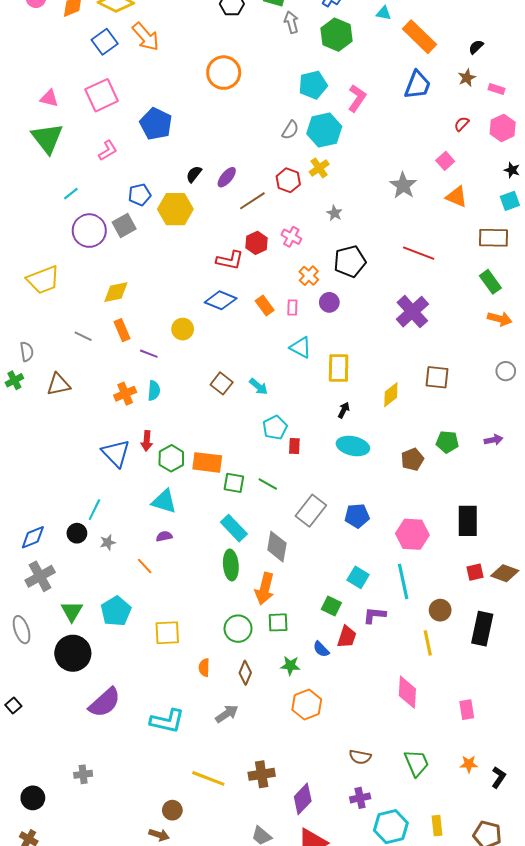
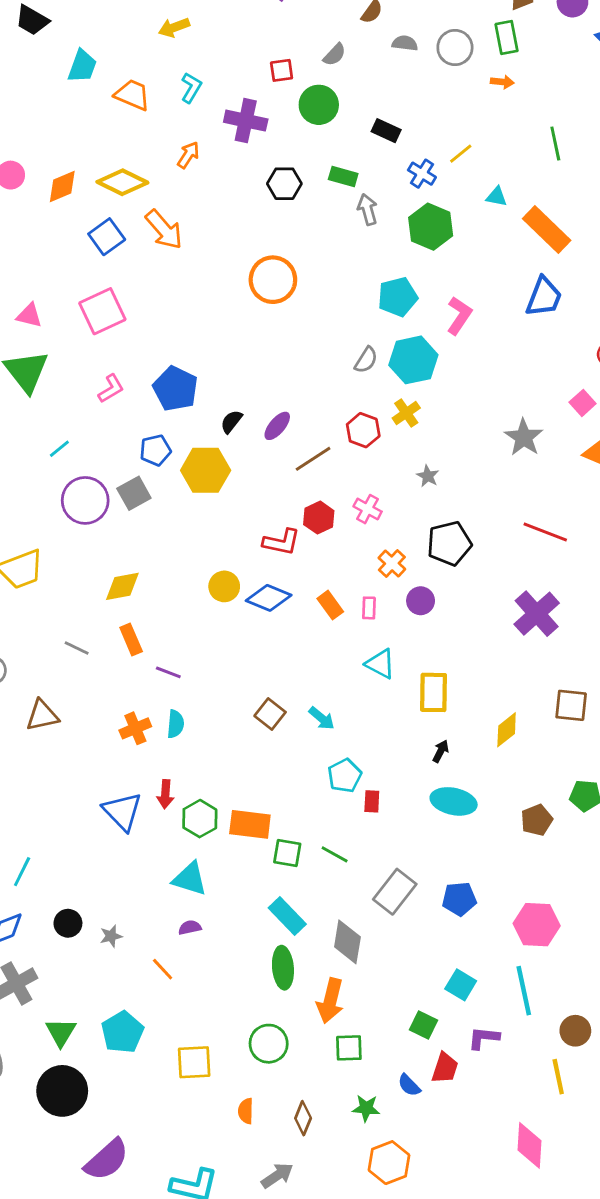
blue pentagon: (156, 124) -> (175, 389), moved
yellow circle: (183, 329) -> (224, 586), moved
cyan line: (94, 510) -> (22, 872), moved
green circle: (238, 629) -> (269, 1044), moved

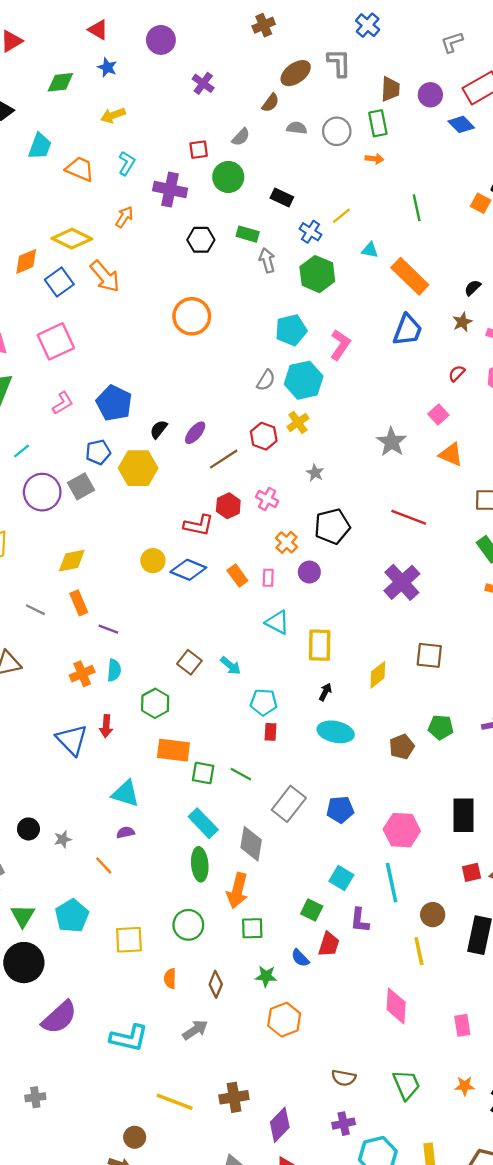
orange diamond: (62, 187) -> (26, 261), moved
cyan pentagon: (345, 776) -> (264, 702), moved, turned 30
green hexagon: (200, 819) -> (155, 703), moved
purple L-shape: (484, 1038) -> (360, 920), turned -90

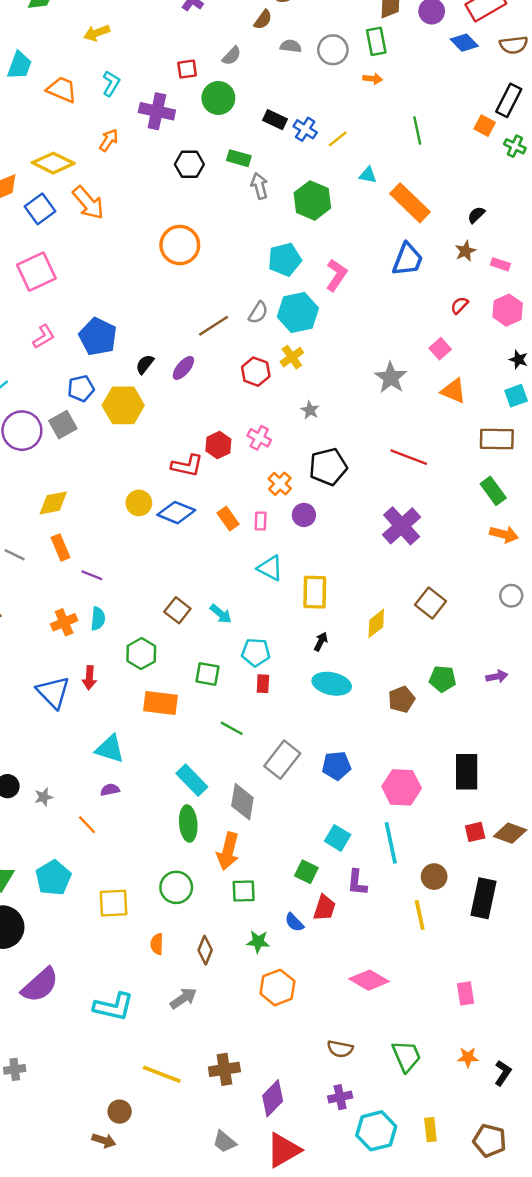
blue cross: (310, 232) -> (305, 129), moved
brown line: (224, 459) -> (214, 326), moved
brown square: (429, 655) -> (430, 603), turned 32
green square: (203, 773) -> (208, 674), moved
pink diamond: (396, 1006) -> (369, 980), moved, turned -63

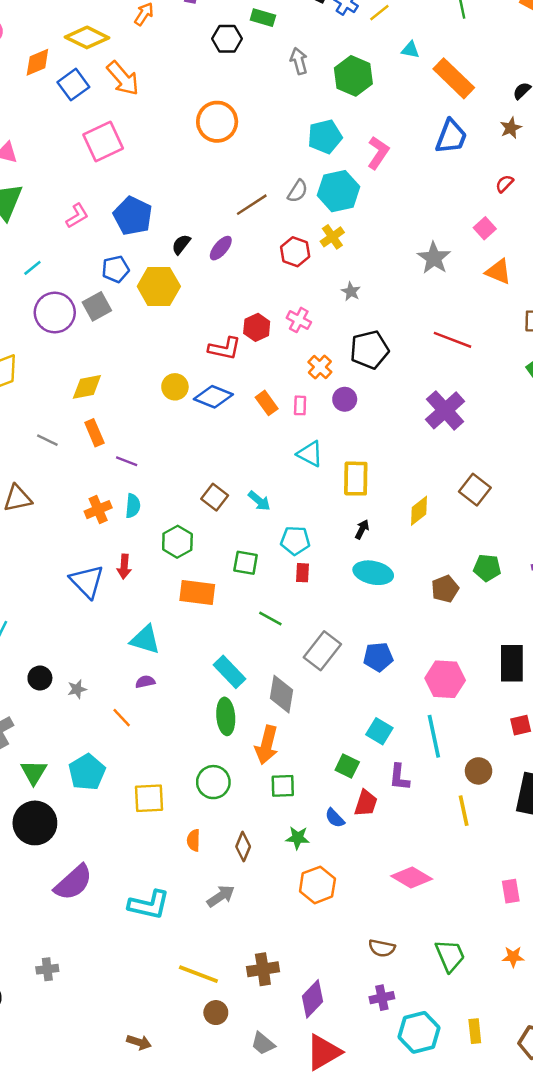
green rectangle: (239, 158) -> (263, 18), moved
pink square: (36, 272) -> (103, 142), moved
brown circle: (120, 1112) -> (216, 1013), moved

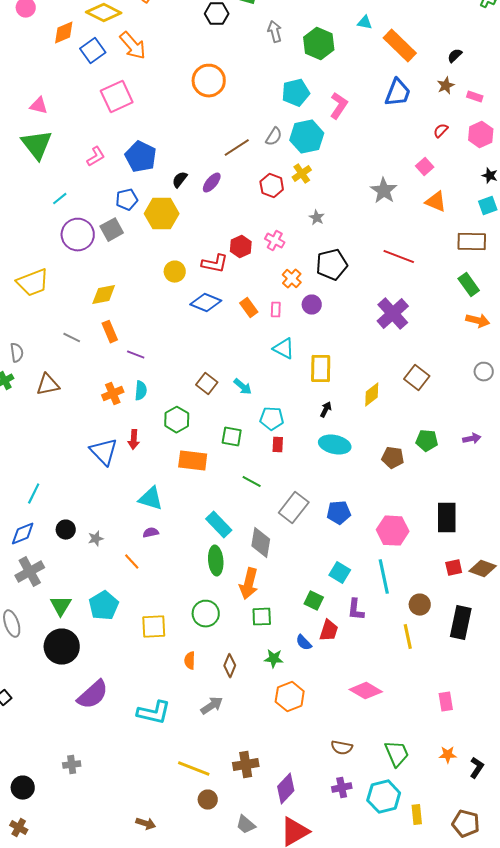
yellow circle: (175, 387) -> (175, 272), moved
brown pentagon: (445, 589) -> (393, 458), turned 30
cyan hexagon: (419, 1032) -> (384, 797), moved

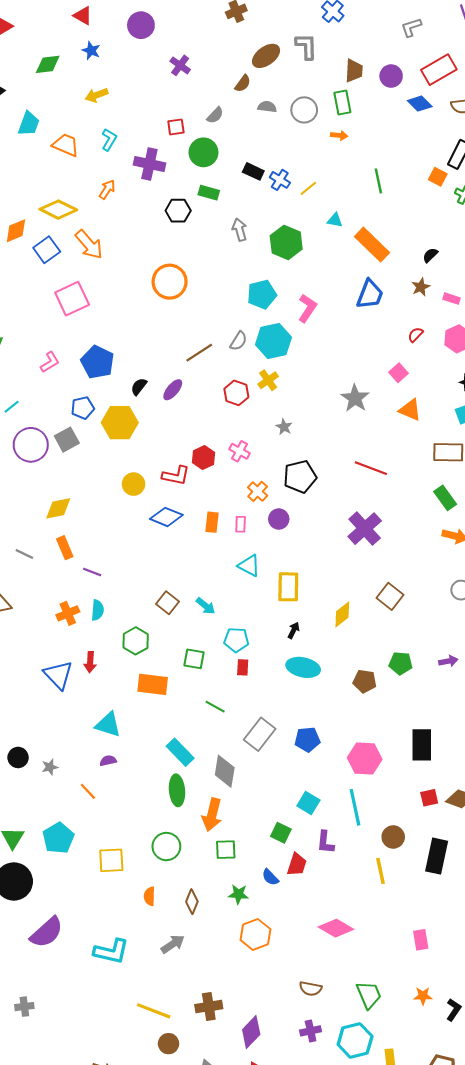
orange rectangle: (249, 308) -> (212, 522), turned 42

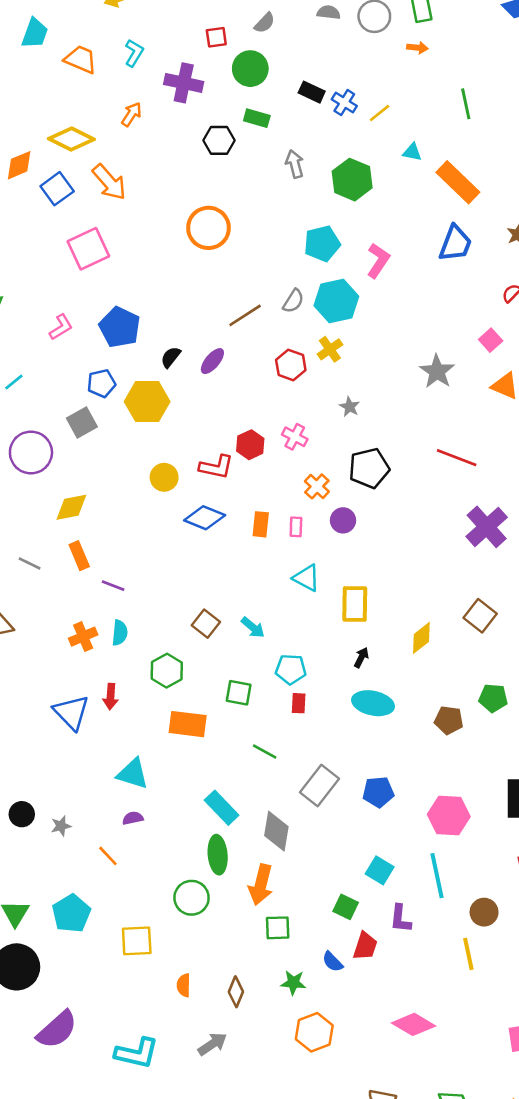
purple circle: (31, 445) -> (31, 452), moved
purple cross: (365, 529) -> (487, 527), moved
green circle: (166, 847) -> (192, 898), moved

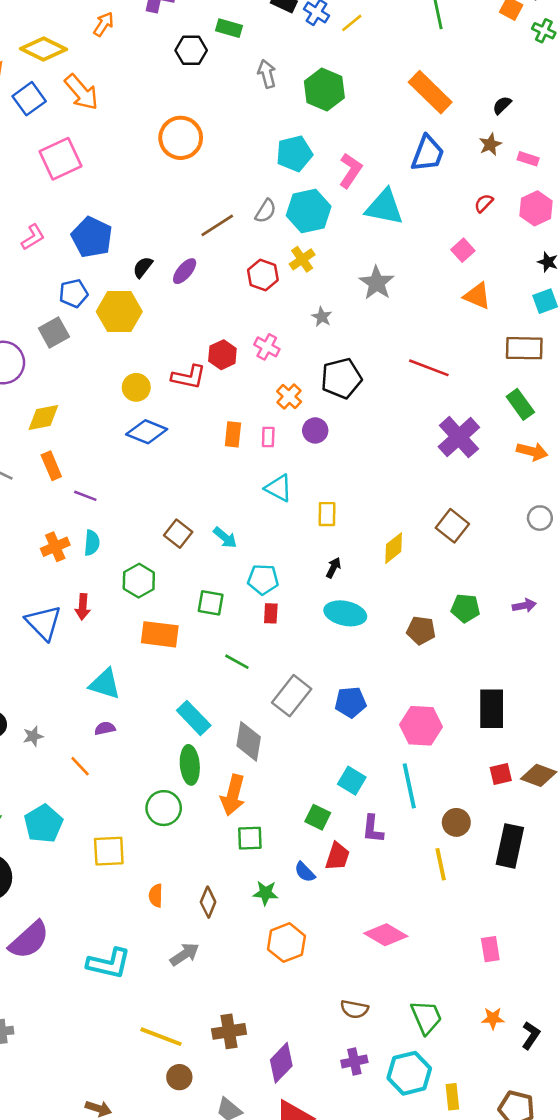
cyan triangle: (412, 152) -> (384, 207), moved, size x2.0
gray star: (437, 372) -> (377, 283), moved
blue diamond: (205, 518) -> (147, 432), moved
yellow rectangle: (355, 604) -> (327, 514), size x0.7

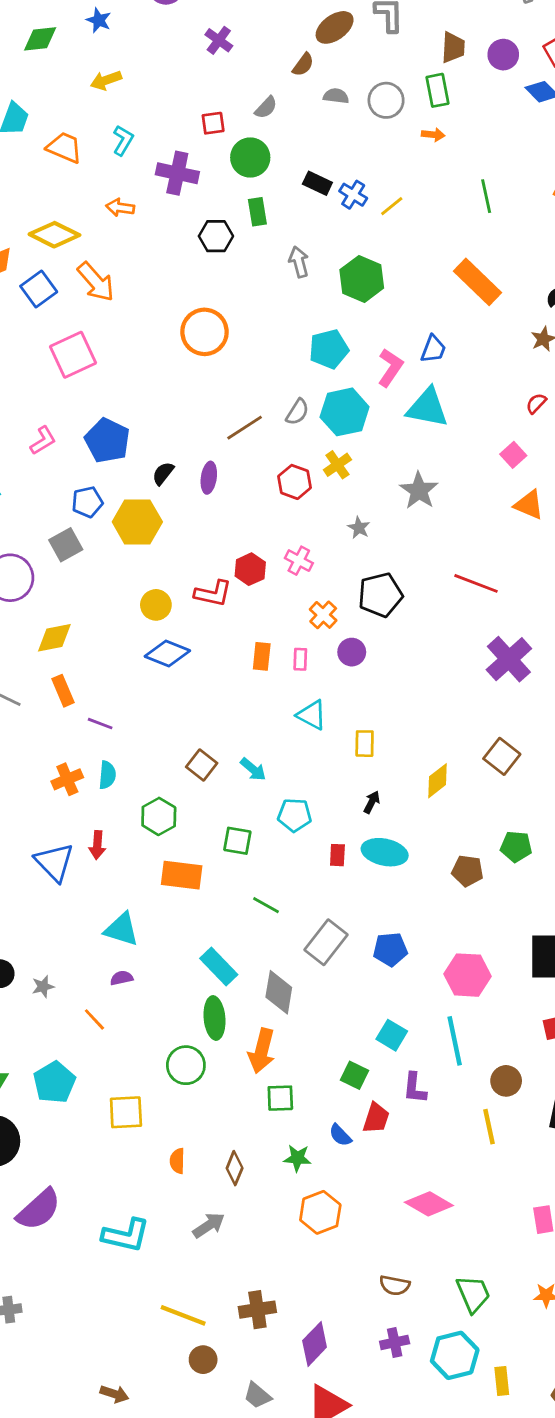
orange arrow: (104, 24) -> (120, 208), turned -115
green rectangle: (229, 28) -> (257, 212), turned 65
blue trapezoid: (428, 154) -> (433, 349), moved, size x0.7
purple ellipse: (185, 271) -> (209, 478), turned -32
red rectangle: (271, 613) -> (337, 855), moved

